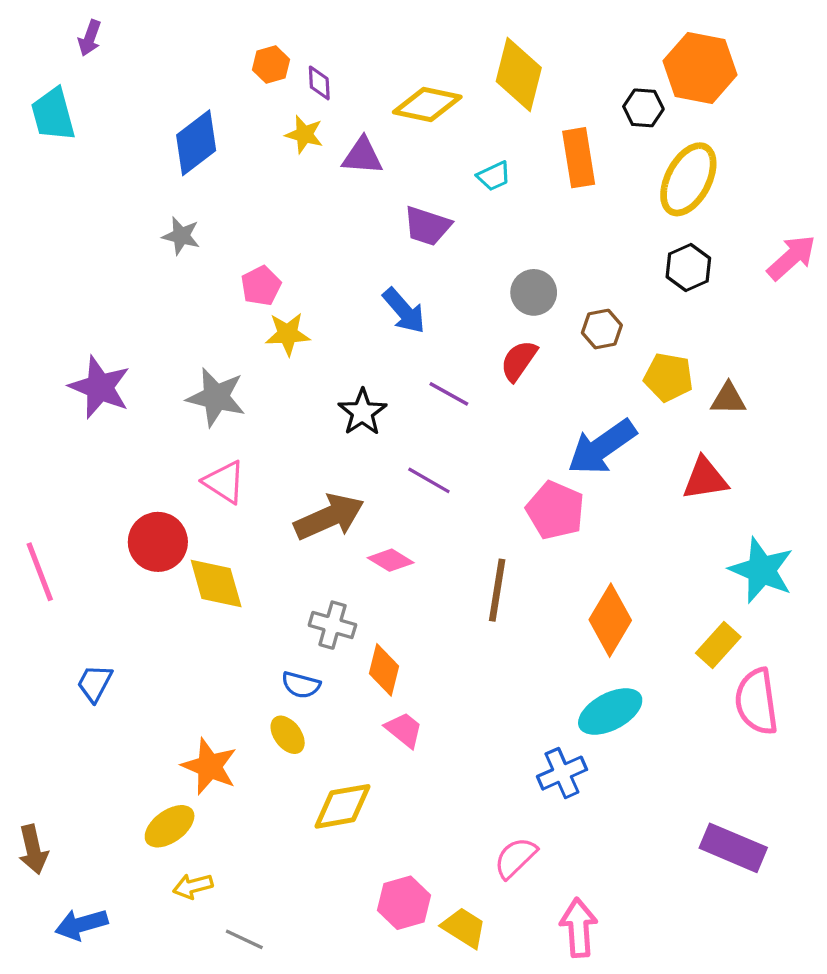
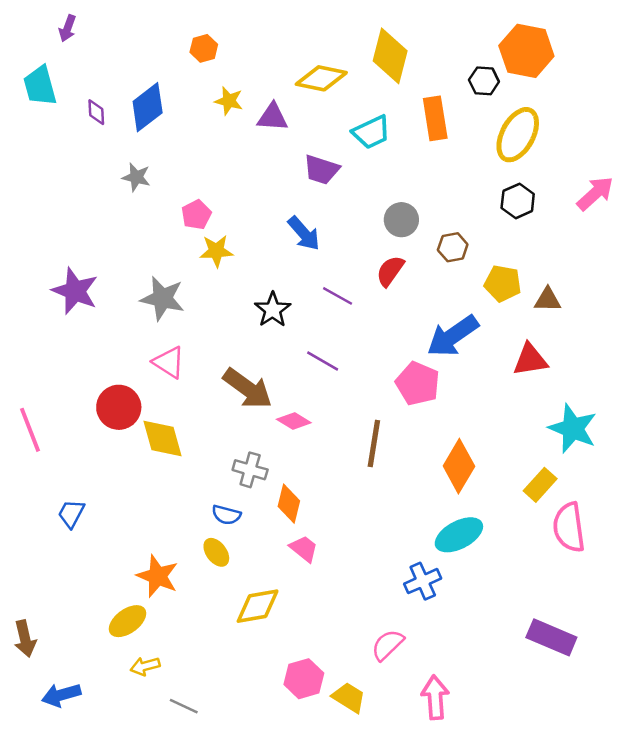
purple diamond: (319, 83) -> (96, 112), moved
cyan trapezoid: (494, 176) -> (371, 132), size x1.5
brown arrow: (329, 517) -> (248, 389), turned 60

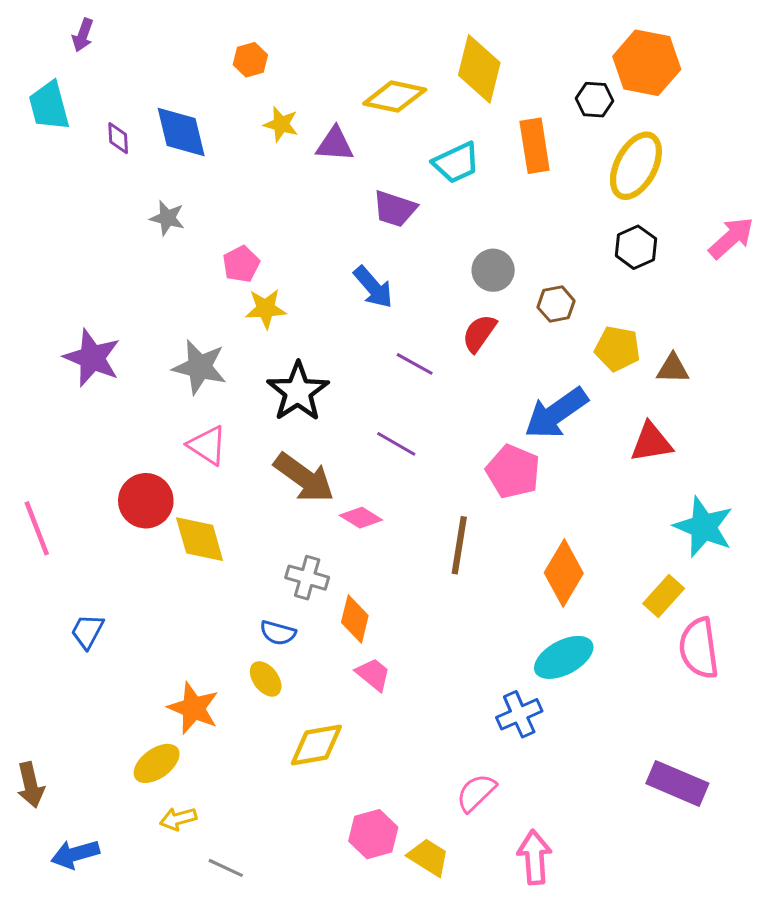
blue diamond: (148, 107) -> (181, 132), turned -66
black star: (273, 310) -> (298, 392), moved, size x1.4

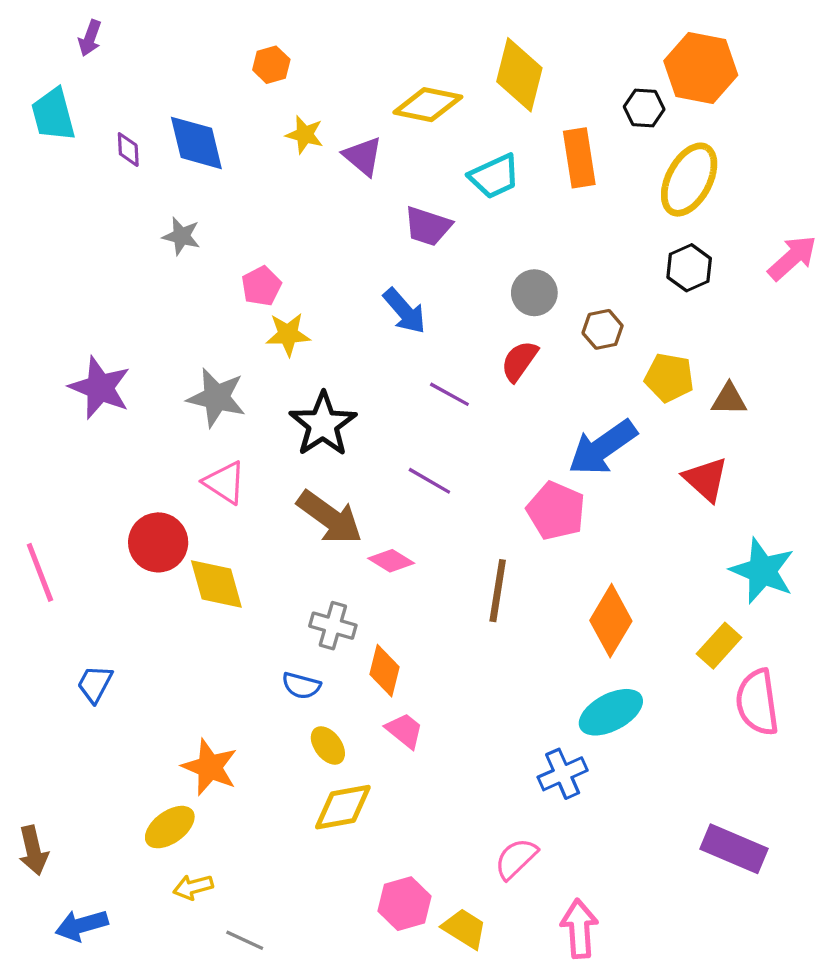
purple triangle: (335, 144) -> (363, 156), turned 36
red triangle: (651, 442) -> (706, 479), turned 51
yellow ellipse: (266, 679) -> (328, 745), moved

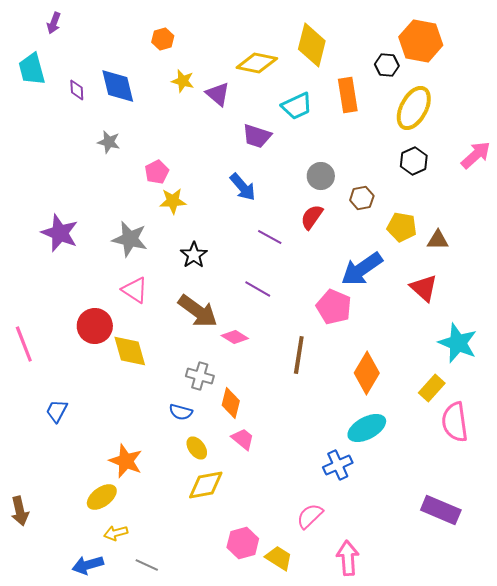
black star: (323, 424) -> (194, 255), size x0.7
blue arrow: (82, 925) -> (88, 565), moved

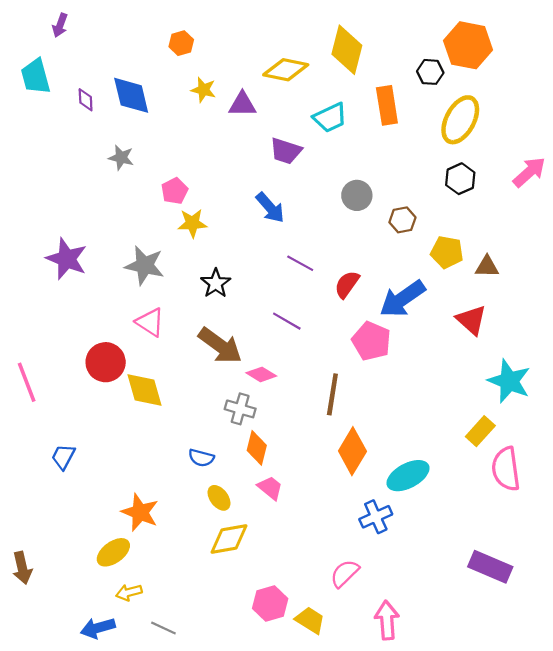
purple triangle: (218, 94) -> (242, 104), turned -40
red semicircle: (312, 217) -> (347, 284), moved
orange diamond: (367, 373) -> (352, 451), moved
gray cross: (200, 376) -> (240, 409), moved

